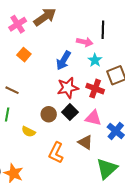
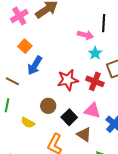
blue arrow: (63, 60) -> (35, 65), moved
black square: (70, 112) -> (69, 117), moved

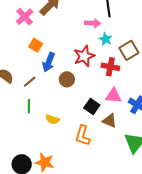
red star: (68, 80) -> (84, 56), moved
brown line: (12, 81) -> (30, 82), turned -56
brown circle: (48, 106) -> (67, 79), moved

